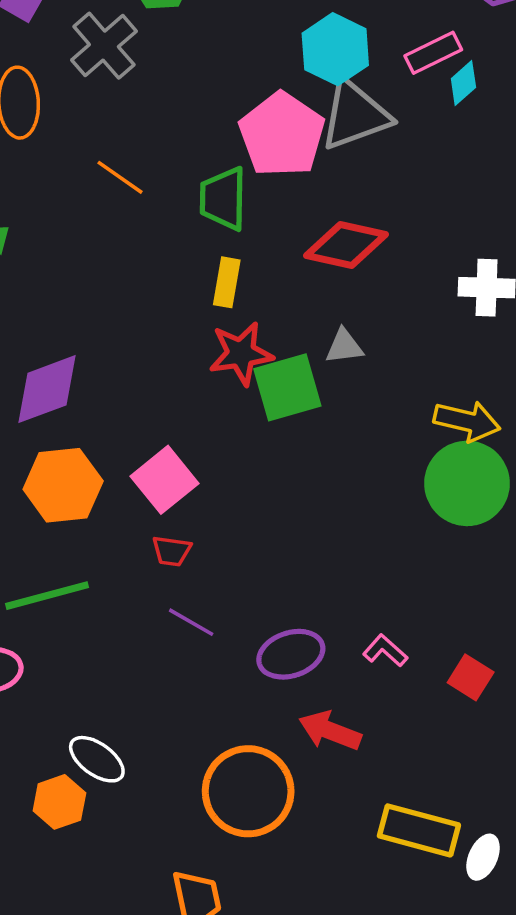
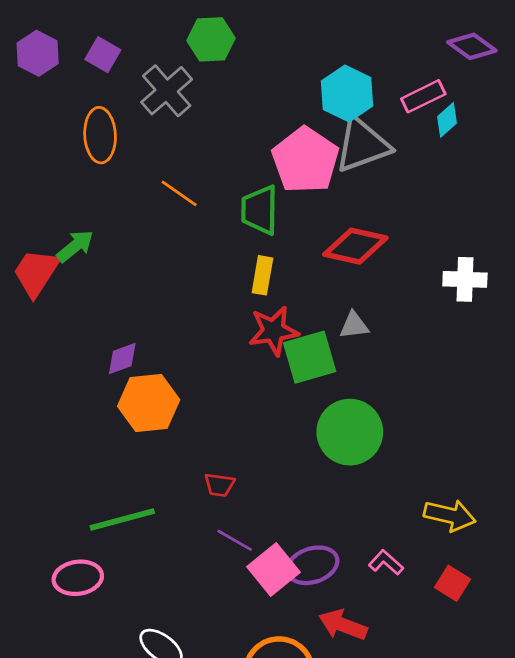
purple diamond: (47, 389) -> (122, 359), size x0.6
yellow arrow: (467, 421) -> (450, 515), moved
pink square: (164, 480) -> (273, 569), moved
green circle: (467, 483) -> (350, 432), moved
orange hexagon: (63, 485) -> (149, 403), moved

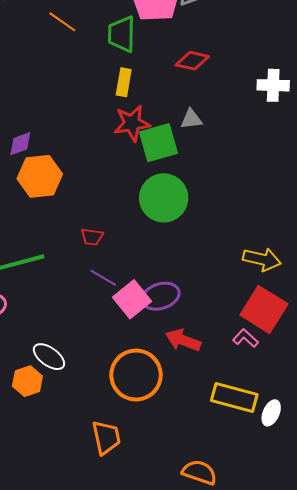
red diamond: (355, 246) -> (192, 61), size x0.7
green circle: (350, 432) -> (164, 198), moved
pink L-shape: (386, 563) -> (246, 338), moved
red square: (452, 583) -> (264, 309), size x1.8

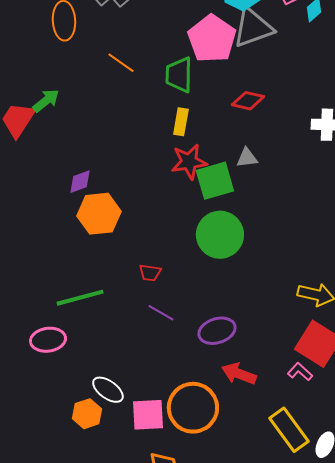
pink square: (132, 299) -> (148, 415), moved, turned 36
yellow rectangle: (234, 398) -> (289, 430), turned 39

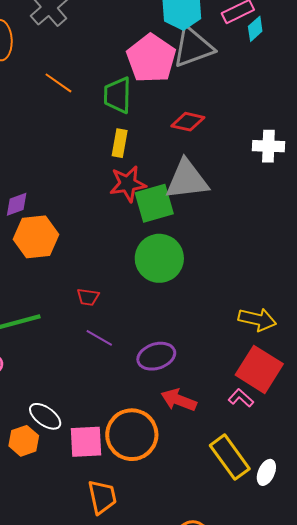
gray triangle: (247, 158) -> (187, 180), size x2.0

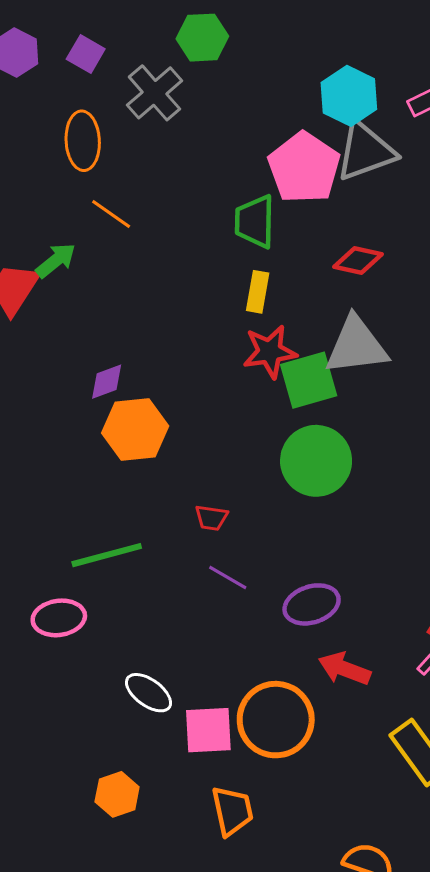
orange line: (58, 83) -> (111, 214), moved
orange hexagon: (24, 441) -> (117, 794), moved

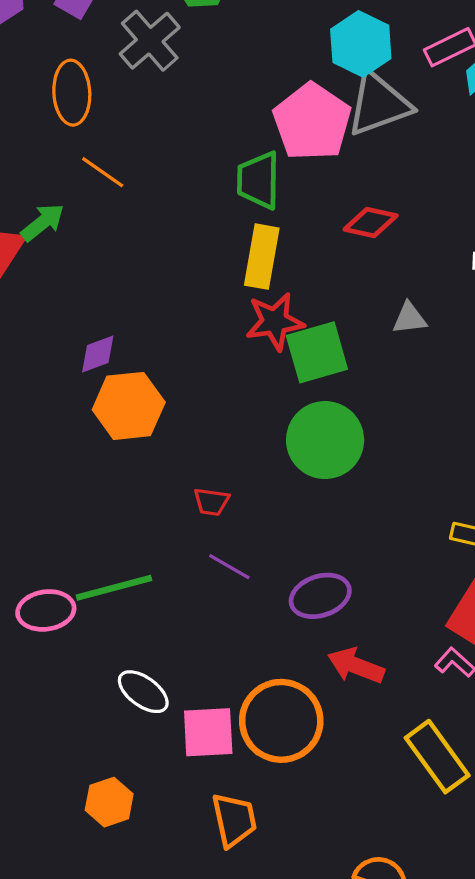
yellow rectangle: (258, 292) -> (262, 257), size x1.4
gray triangle: (356, 346) -> (409, 318), moved, size x0.5
green line: (107, 555) -> (114, 588), moved

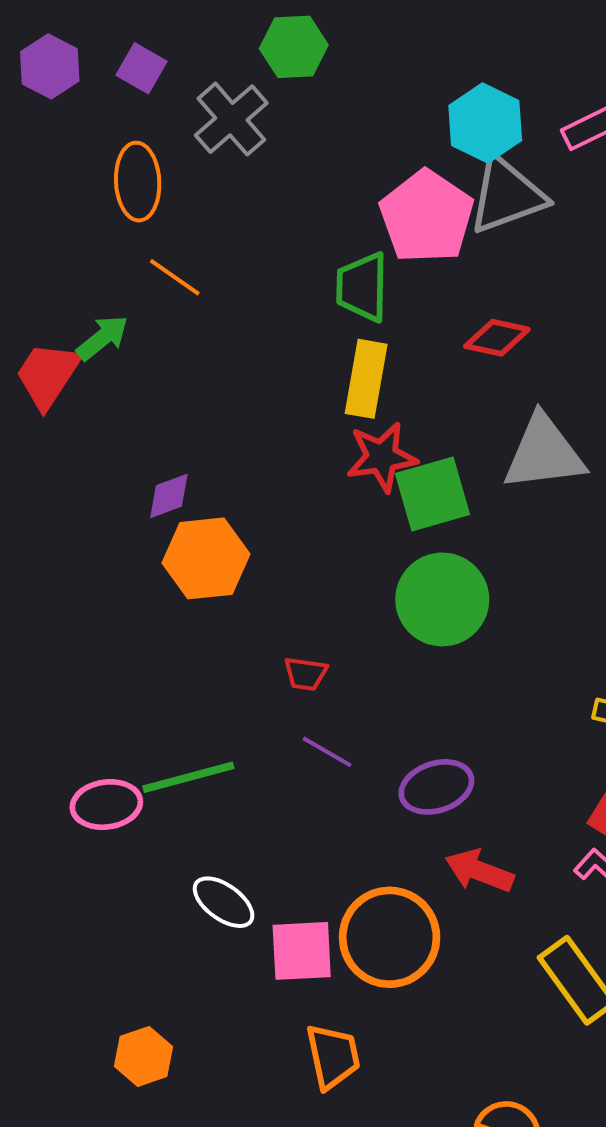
gray triangle: (409, 318) -> (544, 453), size x2.0
orange hexagon: (109, 802) -> (143, 1056), moved

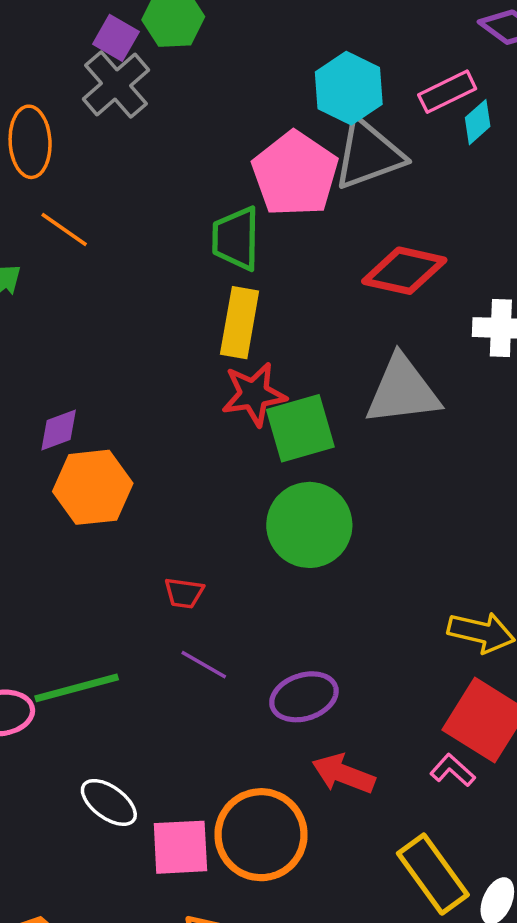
purple square: (142, 68) -> (116, 38), moved
red diamond: (497, 338) -> (404, 271), moved, size x1.4

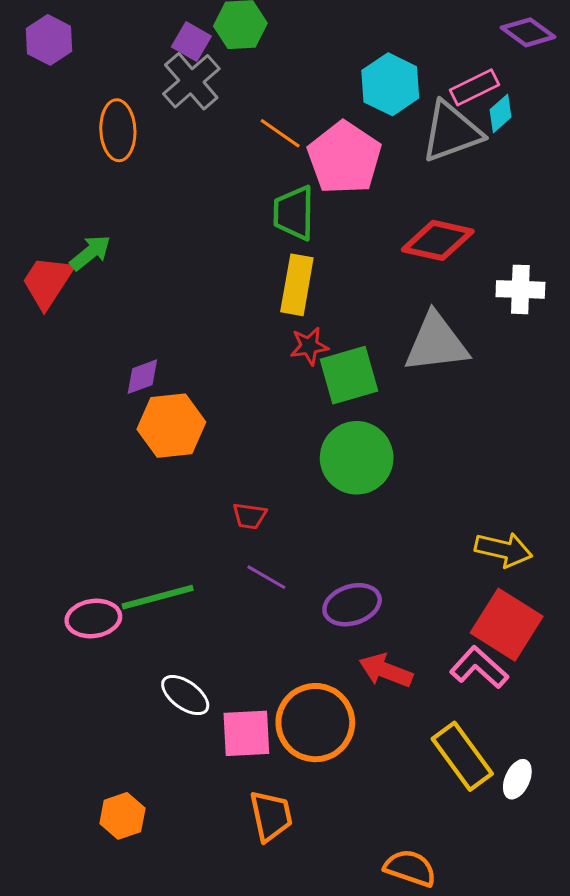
gray triangle: (368, 154) -> (452, 132), moved
orange line: (64, 230) -> (280, 133), moved
red star: (254, 394) -> (309, 346), size x0.7
pink L-shape: (453, 770) -> (479, 667), size x1.5

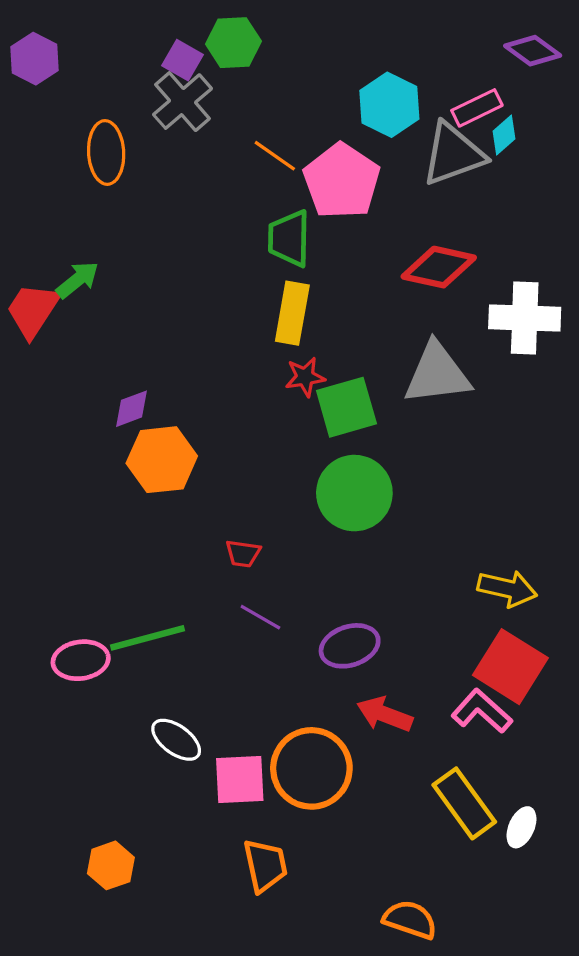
white cross: (520, 289) -> (525, 318), size x1.4

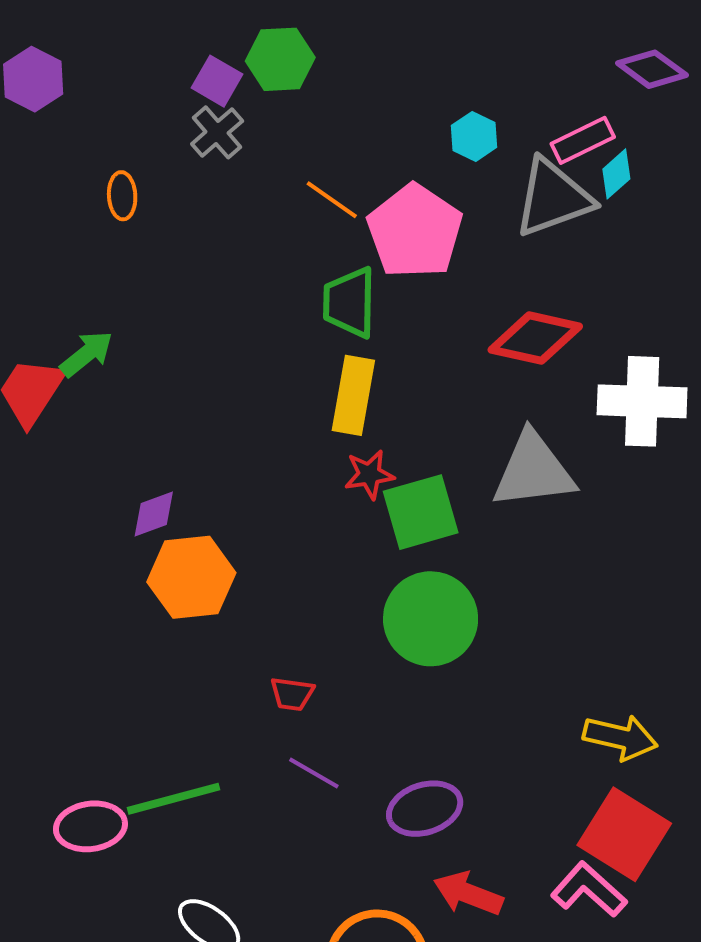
gray cross: (183, 102) -> (217, 132), size x0.7
cyan hexagon: (389, 105) -> (474, 136), size x0.6
orange ellipse: (106, 152) -> (122, 196), size x0.6

